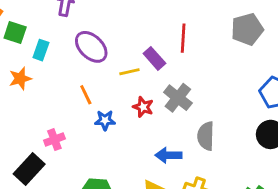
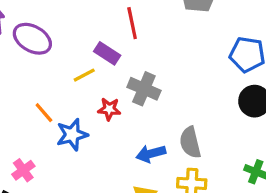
purple ellipse: (91, 47) -> (32, 39), moved
blue star: (105, 120) -> (72, 135), size x1.4
gray semicircle: (206, 136) -> (190, 142), moved

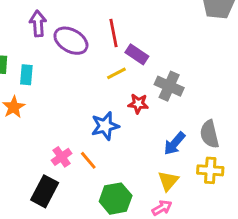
red line: (132, 23) -> (113, 33), moved
orange line: (44, 113) -> (88, 160), moved
blue arrow: (151, 154) -> (174, 144), turned -35

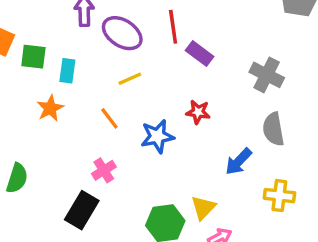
yellow line: (116, 73) -> (130, 79), moved
gray cross: (169, 86) -> (267, 75), moved
gray semicircle: (209, 134) -> (273, 129), moved
orange line: (88, 160) -> (109, 118), moved
yellow triangle: (168, 181) -> (203, 208), moved

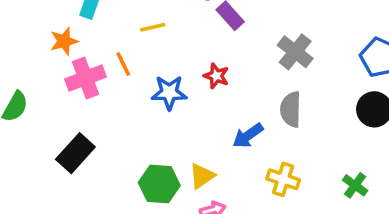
pink cross: (104, 170) -> (85, 78), moved, size x1.5

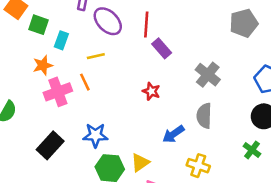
yellow line: (153, 27) -> (96, 56), moved
blue star: (169, 93) -> (95, 135), moved
green cross: (355, 185) -> (252, 150), moved

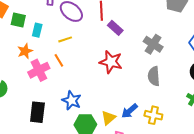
red star: (151, 91) -> (111, 62), size x1.6
blue arrow: (173, 134) -> (129, 111), moved
blue star: (95, 135) -> (72, 100), turned 30
black rectangle: (50, 145) -> (37, 112), turned -30

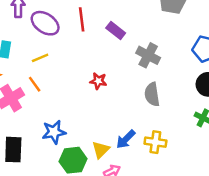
purple rectangle: (115, 28) -> (116, 31), moved
red star: (111, 62) -> (98, 81), size x0.6
blue star: (72, 100) -> (54, 132), turned -30

